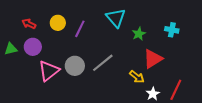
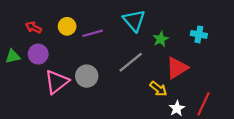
purple line: (80, 29) -> (92, 33), turned 48
gray line: (103, 63) -> (131, 62), moved

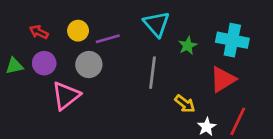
cyan cross: (199, 34) -> (232, 40), size x1.6
gray line: (131, 62) -> (152, 73), turned -44
red triangle: (177, 68) -> (223, 79), moved
gray circle: (87, 76) -> (89, 65), moved

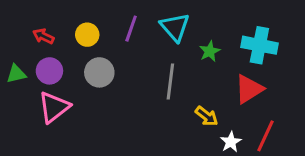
purple line: (108, 39) -> (131, 29), moved, turned -55
pink triangle: (66, 96) -> (54, 107), moved

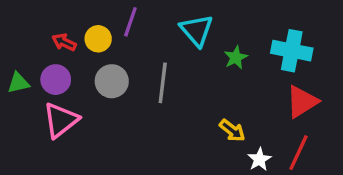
purple line: (131, 29) -> (130, 22), moved
red arrow: (43, 36) -> (64, 42), moved
gray line: (170, 81) -> (163, 83), moved
red triangle: (249, 89) -> (302, 102), moved

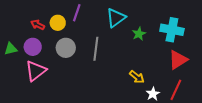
cyan triangle: (197, 30) -> (116, 18), turned 35

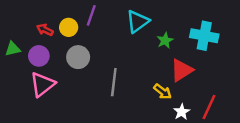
green triangle: (11, 49) -> (13, 49), moved
gray line: (96, 49) -> (114, 82), moved
red triangle: (178, 60) -> (182, 70), moved

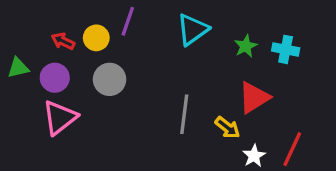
cyan cross: (204, 36) -> (286, 49), size x0.7
green star: (165, 40) -> (246, 46), moved
gray line: (114, 82) -> (184, 114), moved

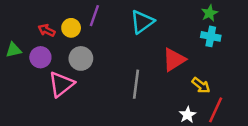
green star: (246, 46) -> (210, 13), moved
red triangle: (254, 98) -> (174, 60), moved
pink triangle: (60, 118) -> (61, 84), moved
yellow arrow: (227, 128) -> (201, 85), moved

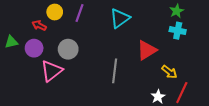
yellow circle: (71, 28) -> (55, 12), moved

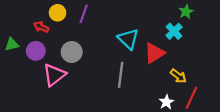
cyan triangle: (120, 18) -> (128, 39), moved, turned -40
cyan cross: (178, 31) -> (174, 31), moved, turned 35

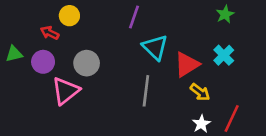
purple line: (84, 14) -> (134, 17), moved
cyan cross: (174, 31) -> (224, 55), moved
yellow arrow: (178, 76) -> (200, 92), moved

